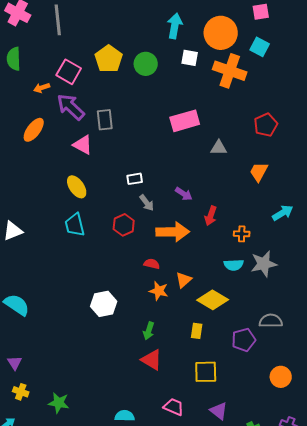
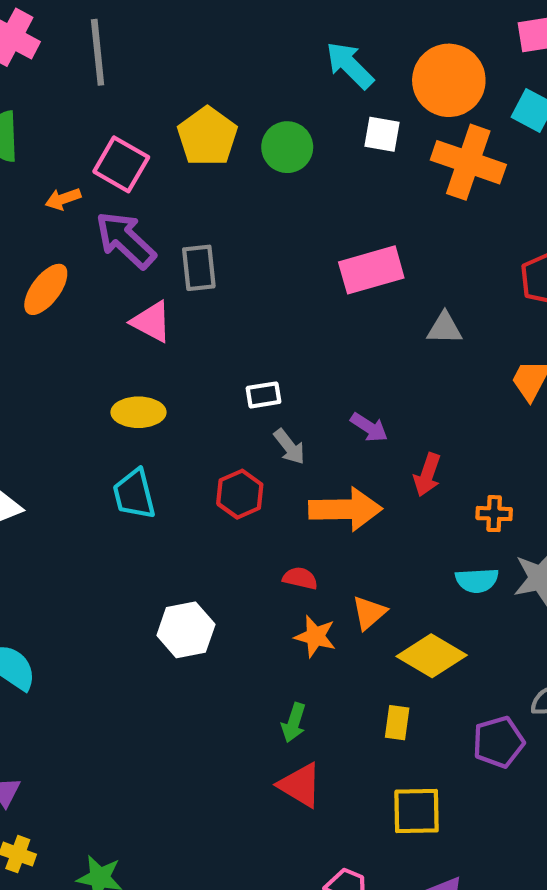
cyan arrow: (175, 26) -> (350, 65), turned -55
yellow ellipse: (77, 187) -> (138, 412), turned -55
white hexagon: (104, 304) -> (186, 630), moved

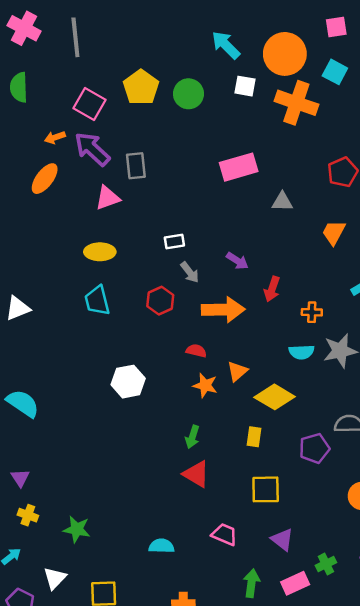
orange arrow: (63, 199) -> (55, 137), moved
pink triangle: (151, 322) -> (108, 198), turned -48

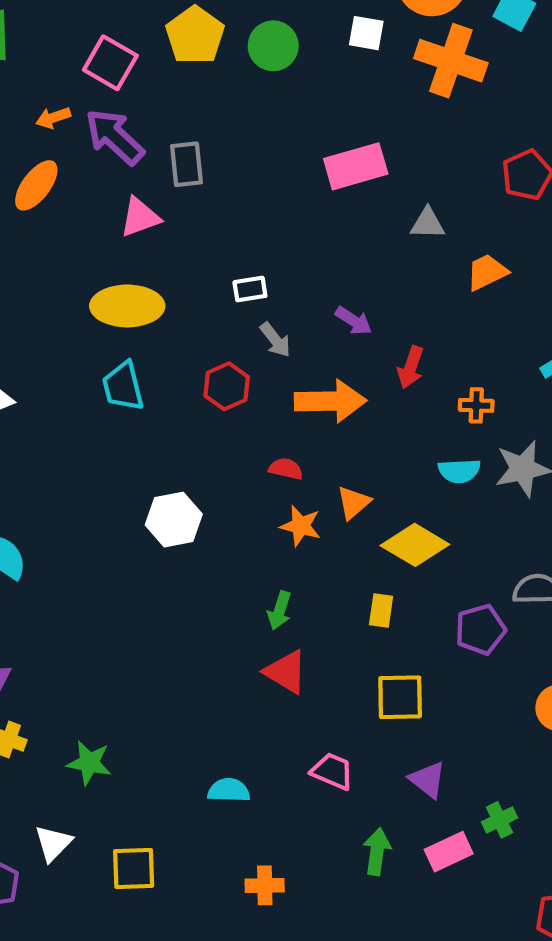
orange trapezoid: (334, 233) -> (487, 272), moved, turned 36
yellow ellipse: (100, 252) -> (127, 306), size x1.4

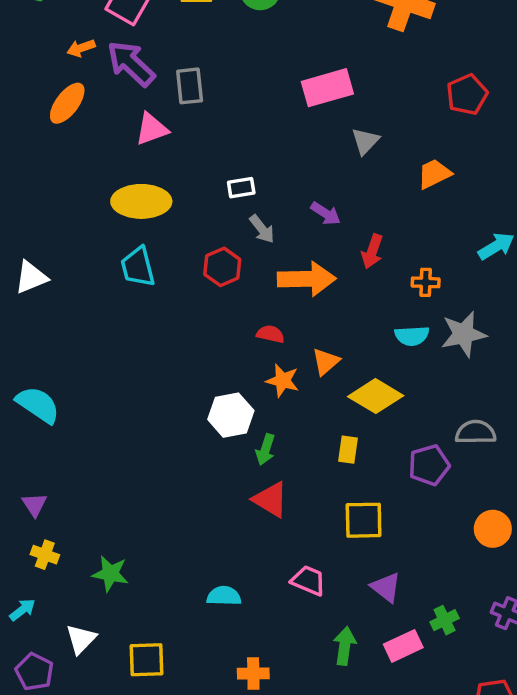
gray triangle: (428, 223) -> (365, 141), moved, turned -48
white hexagon: (174, 520) -> (231, 415), moved

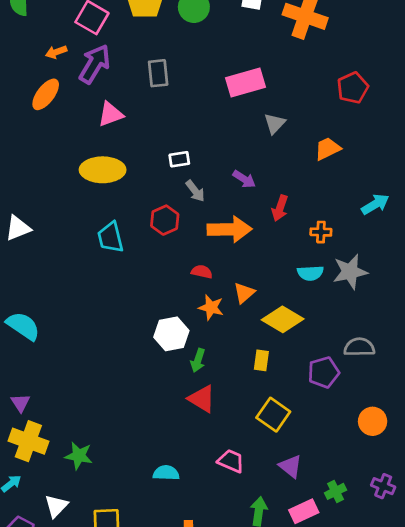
purple arrow: (131, 64) -> (95, 64), turned 78
gray rectangle: (190, 86) -> (158, 73), moved
cyan trapezoid: (138, 267) -> (110, 237), moved
yellow square: (364, 520) -> (273, 415), turned 36
yellow cross: (45, 555) -> (28, 441), size x1.8

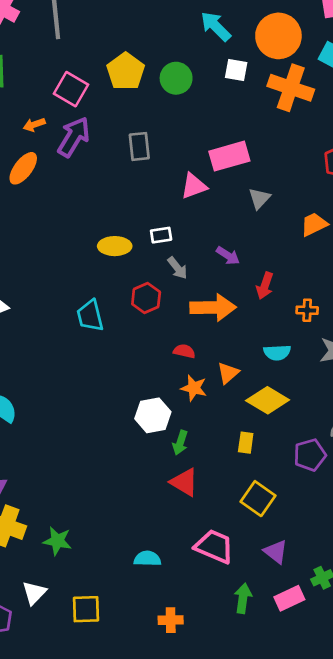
pink triangle: (110, 114) -> (194, 186), moved
yellow ellipse: (103, 170) -> (115, 246), moved, size x0.7
cyan semicircle: (310, 273) -> (277, 353), moved
pink trapezoid: (231, 461) -> (214, 546), size x1.4

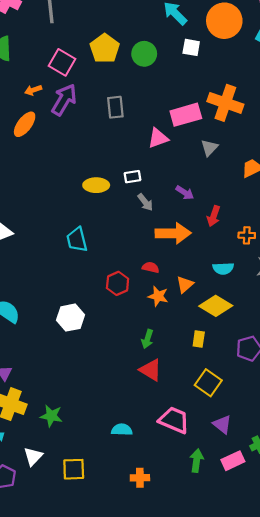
orange cross: (291, 88) -> (225, 103), moved
red hexagon: (146, 298) -> (118, 283), moved
white hexagon: (153, 415) -> (71, 318), moved

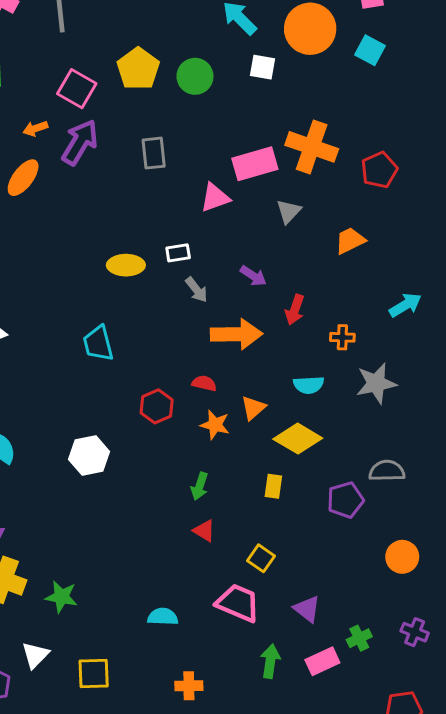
red triangle: (151, 370) -> (204, 531), size x0.7
yellow square: (208, 383) -> (261, 558), moved, size x0.7

